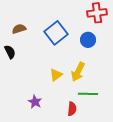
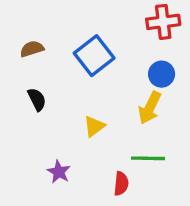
blue circle: (88, 40) -> (162, 74), moved
black semicircle: (10, 52) -> (37, 99), moved
yellow arrow: (78, 72) -> (150, 108), moved

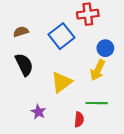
red cross: (163, 22) -> (88, 14), moved
black semicircle: (37, 99) -> (24, 65), size x1.5
yellow triangle: (94, 126) -> (61, 82), size x1.5

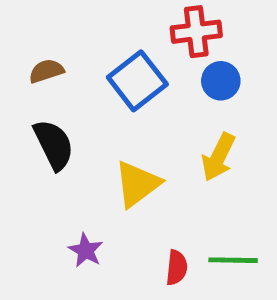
blue circle: (105, 48) -> (221, 81), moved
green line: (97, 103) -> (233, 260), moved

